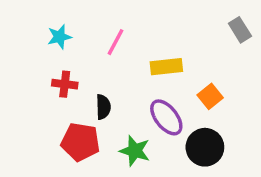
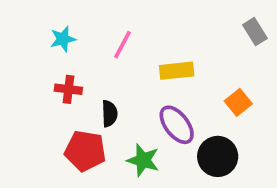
orange square: (210, 96) -> (238, 102), moved

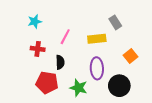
gray rectangle: (255, 32) -> (115, 22), moved
pink line: (123, 45) -> (65, 37), moved
purple ellipse: (177, 125) -> (97, 68), turned 35

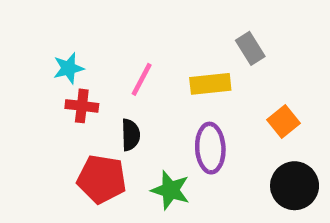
cyan star: (35, 21) -> (68, 68), moved
black circle: (119, 86) -> (295, 186), moved

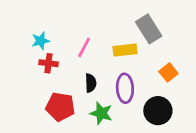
gray rectangle: (250, 48) -> (149, 29), size x1.5
black semicircle: (131, 135) -> (91, 83), moved
black circle: (295, 186) -> (158, 111), moved

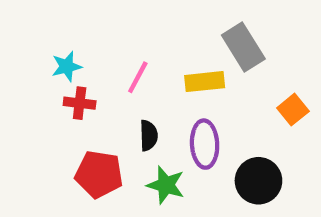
orange square: (168, 72) -> (293, 110), moved

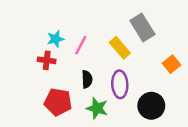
cyan star: (67, 66) -> (55, 39), moved
yellow rectangle: (205, 82) -> (120, 48), turned 55

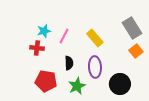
gray rectangle: (142, 28) -> (132, 28), moved
green star: (97, 108) -> (77, 86), turned 30

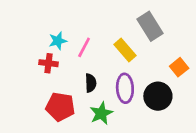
gray rectangle: (132, 28) -> (150, 26), moved
black circle: (120, 84) -> (158, 96), moved

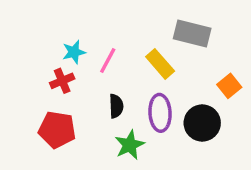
gray rectangle: (150, 26) -> (192, 34), turned -44
red cross: (48, 63) -> (62, 81), turned -30
red pentagon: (60, 107) -> (57, 130), moved

